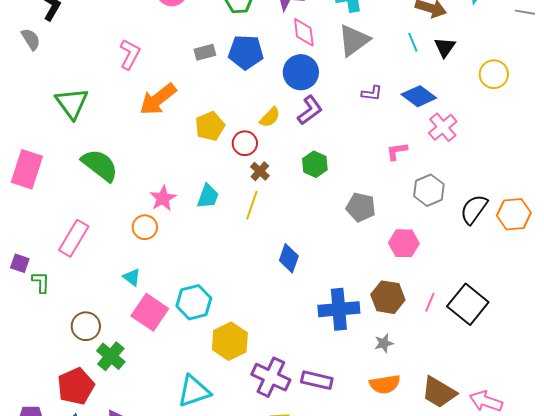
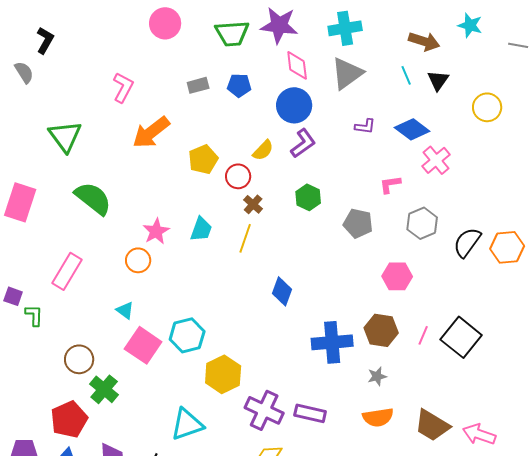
blue pentagon: (246, 52) -> (239, 85), size x0.7
gray pentagon: (361, 207) -> (358, 223), moved

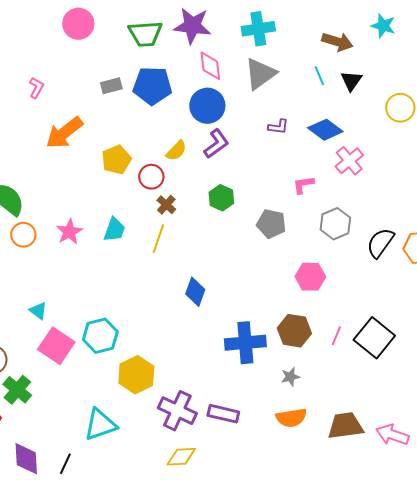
blue pentagon: (239, 85) -> (152, 86), size x1.6
pink L-shape: (123, 87) -> (36, 88), size x0.7
orange circle: (138, 260) -> (23, 235), moved
brown trapezoid: (432, 425) -> (345, 426), turned 141

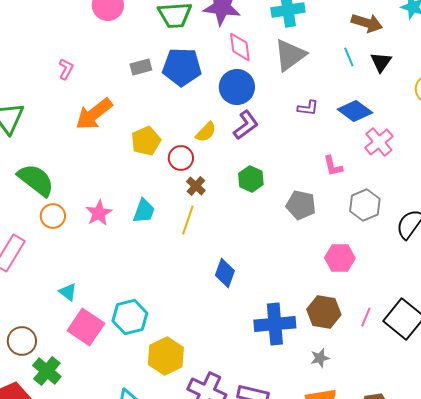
pink L-shape: (303, 185) -> (333, 166), turned -95

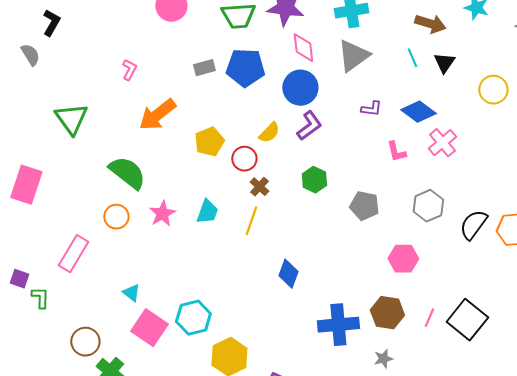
pink L-shape: (333, 166) -> (396, 152), moved
green semicircle: (36, 180) -> (127, 173), moved

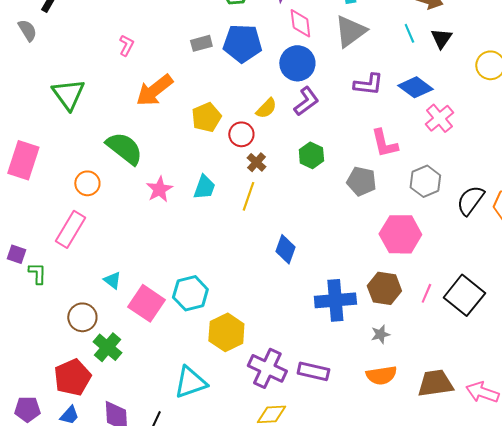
purple L-shape: (371, 109) -> (368, 84), size x1.4
pink L-shape: (396, 152) -> (384, 143), moved, size x1.4
orange circle: (116, 217) -> (87, 183), moved
pink hexagon: (403, 259) -> (400, 234), size x1.4
cyan triangle: (131, 293) -> (112, 280), moved

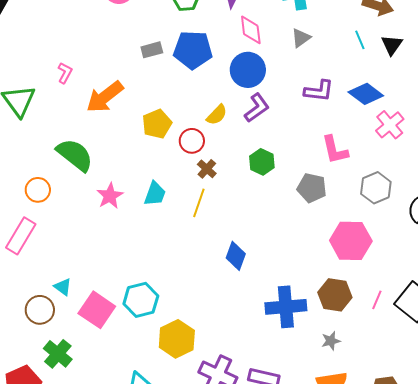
gray triangle: (350, 31) -> (301, 38), size x0.6
pink L-shape: (126, 45) -> (65, 73), moved
brown circle: (82, 317) -> (40, 310), moved

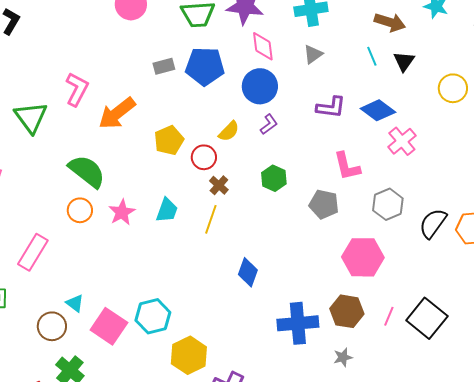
pink L-shape: (65, 73) -> (77, 89), size x1.6
purple L-shape: (257, 108) -> (269, 124), size x0.7
orange circle: (38, 190) -> (80, 210), moved

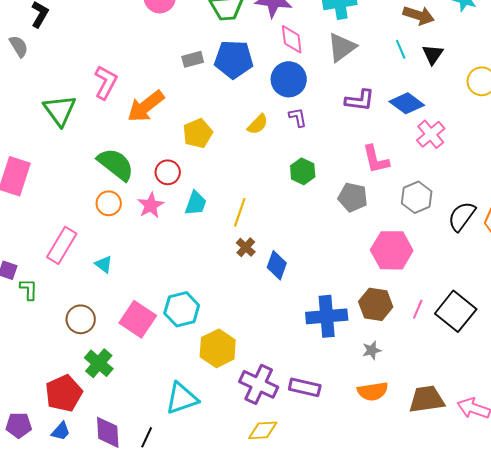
gray triangle: (313, 54) -> (342, 47), size x1.5
purple L-shape: (269, 124) -> (298, 117), turned -65
red circle: (204, 157) -> (168, 172), moved
brown cross: (219, 185) -> (246, 247), moved
cyan triangle: (75, 303) -> (104, 264), moved

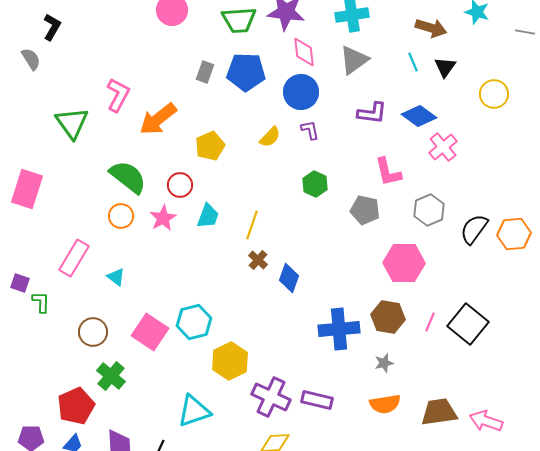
gray rectangle: (193, 59) -> (205, 72), turned -55

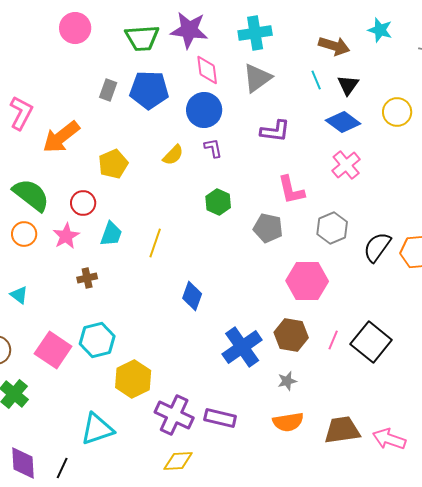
blue diamond: (419, 116) -> (343, 122), moved
brown cross: (258, 260) -> (87, 278), moved, turned 36
blue cross: (339, 329) -> (242, 347), turned -30

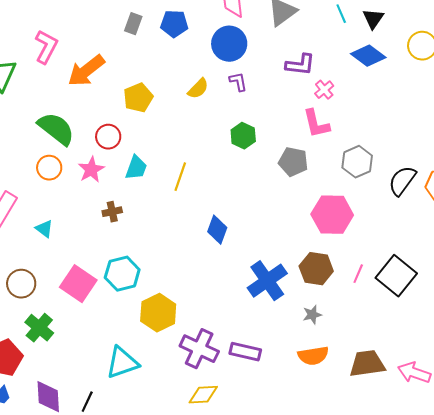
blue pentagon: (149, 90) -> (174, 24), size x0.7
pink cross: (346, 165) -> (324, 90), moved, size x0.7

